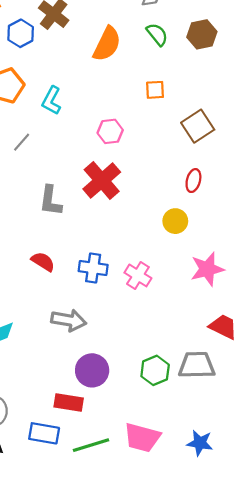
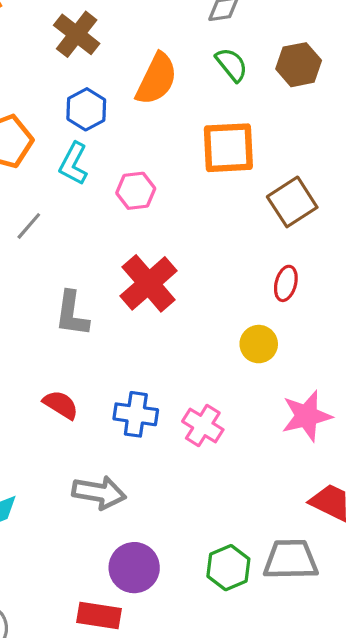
blue hexagon: (21, 33) -> (86, 109), moved
orange square: (155, 90) -> (228, 148), size x1.8
pink hexagon: (110, 131) -> (136, 191), moved

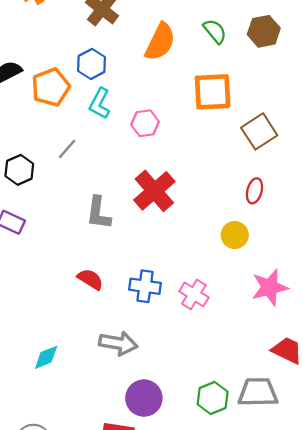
blue hexagon: (86, 109) -> (91, 64), moved

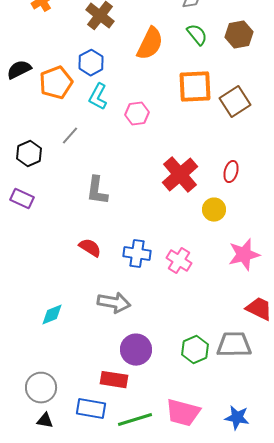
brown square: (259, 131) -> (235, 102), moved
red cross: (154, 191) -> (180, 175), moved

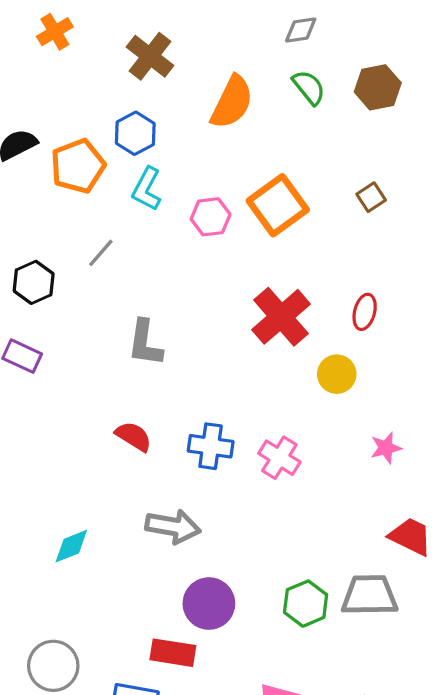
orange square: (195, 87) -> (278, 205), moved, turned -33
brown square: (235, 102) -> (371, 197), size x0.6
pink star: (244, 255) -> (386, 448), size x0.6

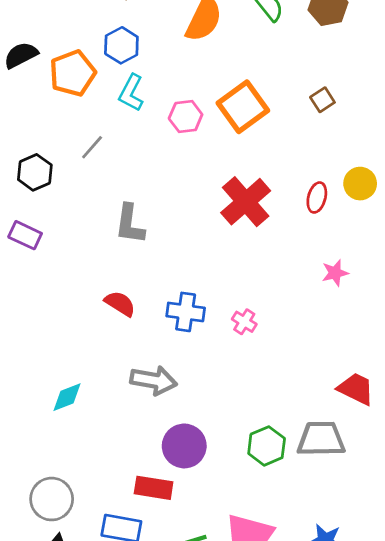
yellow circle: (337, 374) -> (360, 184), moved
pink star: (386, 448) -> (335, 273), moved
pink cross: (279, 458) -> (244, 322), size x0.7

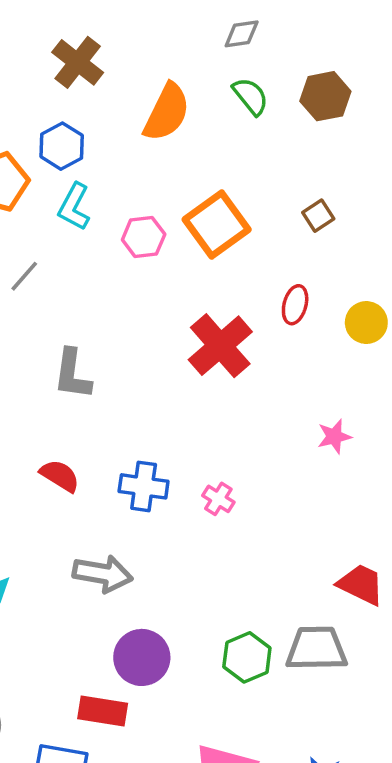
red ellipse: (317, 197) -> (295, 305), moved

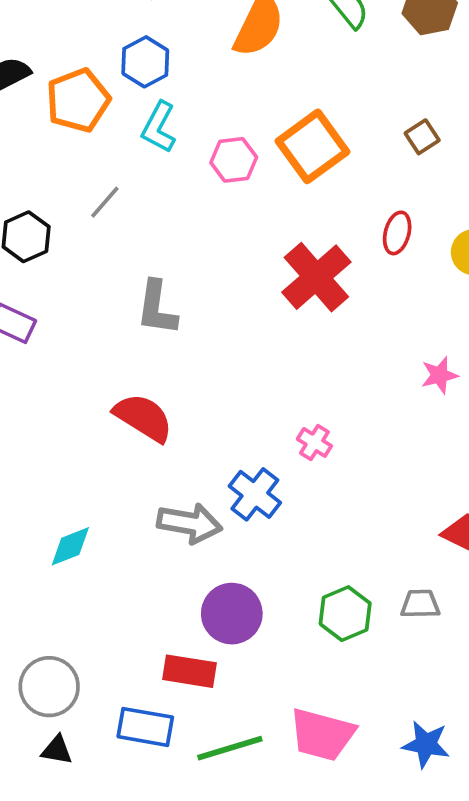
red semicircle: (60, 476) -> (143, 417), size x1.4
blue cross: (144, 486) -> (255, 494), moved, turned 30
gray trapezoid: (316, 649) -> (420, 604), size x0.6

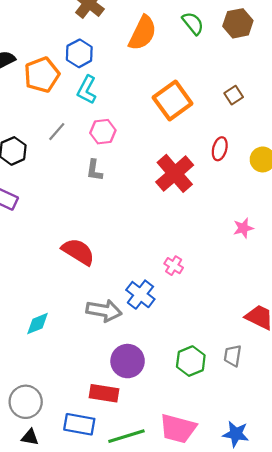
pink hexagon: (234, 160) -> (103, 132), moved
gray L-shape: (157, 308) -> (94, 170), moved, size x0.7
gray trapezoid: (420, 604) -> (233, 356), turned -80

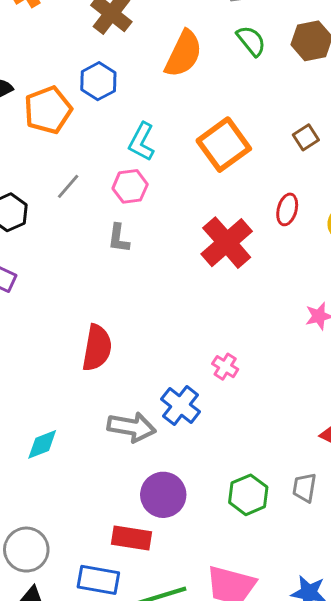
cyan L-shape: (87, 90) -> (142, 142), moved
red semicircle: (78, 252) -> (97, 348), turned 68

